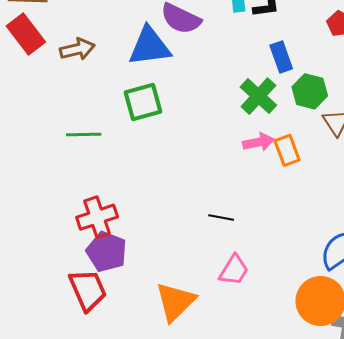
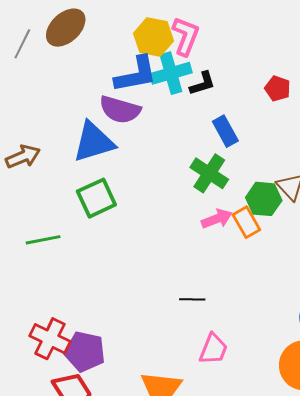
green hexagon: (310, 91) -> (264, 199), moved
red cross: (97, 217) -> (50, 339), moved, turned -36

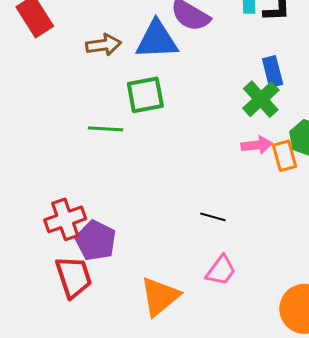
blue rectangle: (225, 131) -> (273, 71), moved
brown arrow: (23, 157) -> (104, 45), moved
green line: (43, 240) -> (105, 129), moved
red cross: (50, 339) -> (65, 219), turned 30

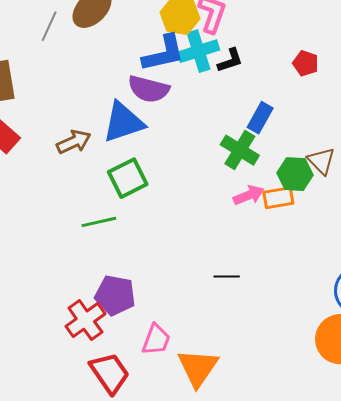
blue rectangle: (273, 71) -> (260, 118), moved, turned 60
orange rectangle: (285, 156) -> (278, 198), turned -68
purple pentagon: (96, 241) -> (115, 295), moved
pink trapezoid: (221, 270) -> (156, 340), moved

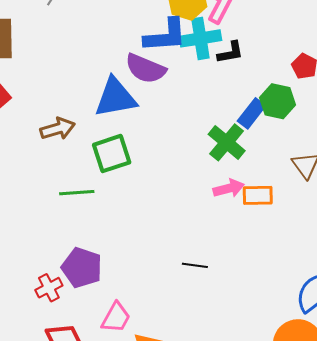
brown arrow: (74, 142) -> (58, 129), moved
green hexagon: (295, 174) -> (278, 101), moved
red cross: (85, 320) -> (49, 288), size x0.7

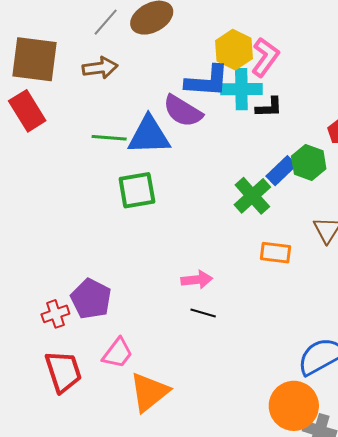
brown arrow: (58, 129) -> (100, 68), moved
pink arrow: (229, 188) -> (197, 280), moved
green line: (77, 193) -> (109, 138), moved

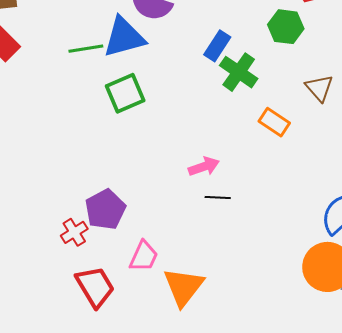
blue rectangle: (281, 171) -> (217, 46), moved
orange rectangle: (275, 253) -> (274, 122), turned 40
purple pentagon: (91, 299) -> (105, 209), turned 30

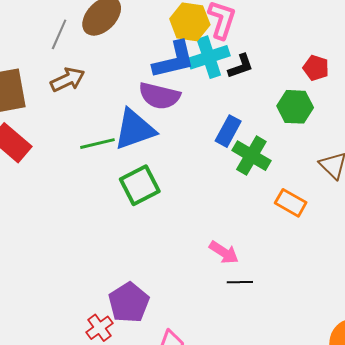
pink arrow: (204, 167) -> (224, 252), turned 56

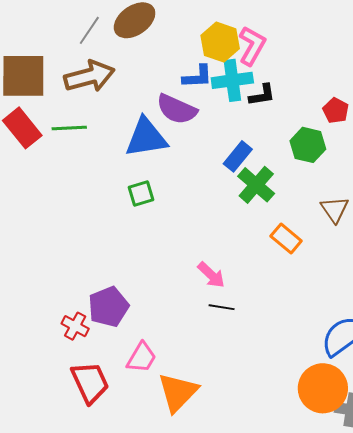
blue L-shape: (174, 60) -> (197, 77), size x0.7
brown arrow: (68, 80) -> (89, 76), size x1.4
green line: (97, 144) -> (69, 128), moved
green square: (140, 185) -> (141, 193), size x0.7
red cross: (100, 328) -> (75, 326), turned -36

